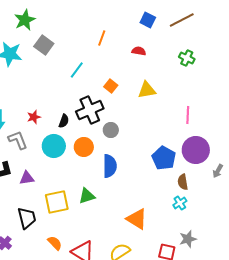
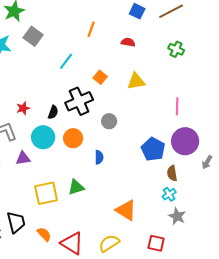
gray circle: (111, 130) -> (109, 121), moved
blue semicircle: (110, 166) -> (99, 157), size x0.6
purple triangle: (27, 178) -> (23, 158), moved
black trapezoid: (27, 218) -> (16, 222), moved
gray star: (188, 239) -> (177, 216), moved, turned -30

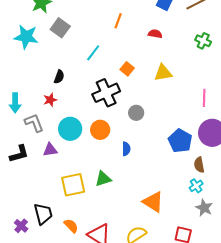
black semicircle: (53, 112) -> (59, 77), moved

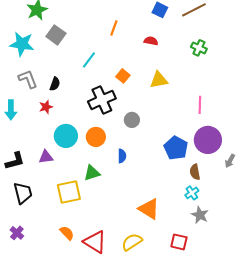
gray L-shape: (34, 123) -> (28, 79), moved
green triangle: (103, 179) -> (92, 173), moved
black trapezoid: (43, 214) -> (23, 193), moved

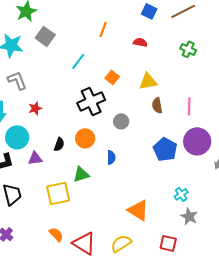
black semicircle: (55, 84) -> (59, 144), moved
cyan circle: (66, 136) -> (17, 137), moved
brown semicircle: (195, 172) -> (157, 105), moved

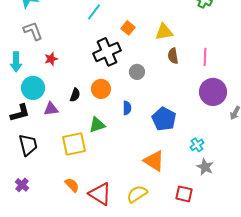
blue pentagon: (165, 149) -> (164, 119), moved

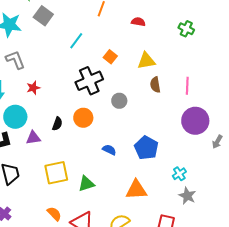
blue semicircle: (127, 108) -> (109, 150), moved, turned -64
green triangle: (97, 125) -> (86, 184), moved
orange triangle: (154, 161) -> (136, 190), turned -35

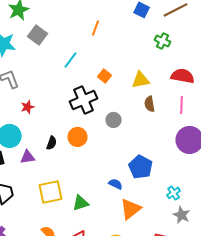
red semicircle: (138, 22) -> (183, 76), moved, size x1.6
green cross: (186, 29) -> (163, 41), moved
blue semicircle: (109, 150) -> (116, 184), moved
orange triangle: (136, 190) -> (131, 209), turned -35

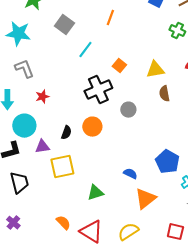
gray square: (38, 35) -> (64, 25), moved
blue pentagon: (141, 167) -> (167, 162), moved
yellow square: (51, 192) -> (62, 167), moved

